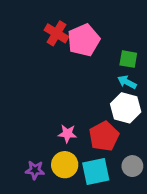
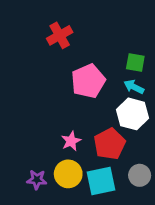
red cross: (57, 33) -> (60, 35), turned 30
pink pentagon: (84, 40) -> (88, 81), moved
pink star: (67, 134) -> (71, 141), turned -30

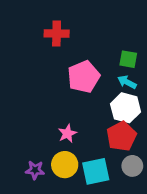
red cross: (60, 35) -> (57, 33), turned 30
red pentagon: (110, 144) -> (121, 136), moved

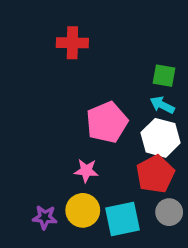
pink pentagon: (84, 77) -> (107, 122), moved
pink star: (67, 134) -> (86, 171), turned 30

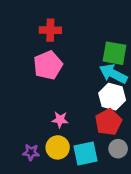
green square: (164, 76) -> (114, 53), size x1.5
cyan arrow: (162, 105) -> (113, 74), size x1.6
pink pentagon: (107, 122) -> (48, 65), moved

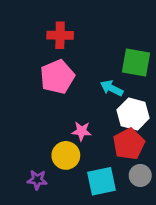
cyan arrow: (113, 74) -> (112, 88), moved, size x0.7
pink star: (60, 120) -> (82, 131), moved
yellow circle: (58, 147) -> (66, 155), moved

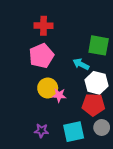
red pentagon: (129, 144) -> (93, 105), turned 30
yellow circle: (66, 155) -> (48, 88), moved
purple star: (37, 180) -> (41, 131), moved

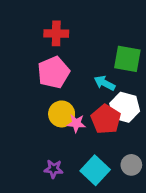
red pentagon: (93, 105) -> (106, 119), moved, turned 30
cyan square: (74, 132) -> (95, 170), turned -35

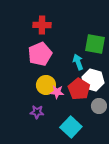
cyan arrow: (105, 83) -> (78, 62), turned 42
gray circle: (131, 165) -> (99, 106), moved
purple star: (54, 169) -> (37, 112), moved

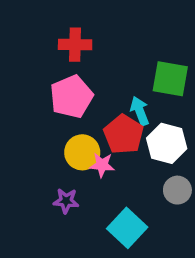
red pentagon: (79, 89) -> (124, 134), moved

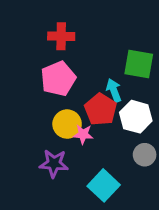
purple star: (66, 201) -> (54, 164), size x1.4

